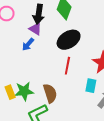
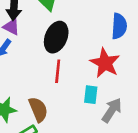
black ellipse: (69, 40) -> (56, 37), turned -30

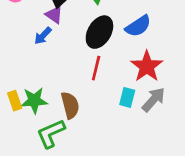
blue semicircle: (119, 26) -> (138, 26), moved, turned 45
gray arrow: (112, 110) -> (154, 100), moved

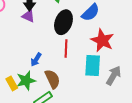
blue arrow: (43, 36) -> (36, 60), moved
cyan rectangle: (127, 97) -> (93, 65), size x1.5
gray arrow: (154, 100) -> (114, 76), moved

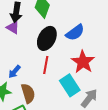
cyan rectangle: (93, 65) -> (70, 85), turned -45

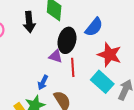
purple triangle: (13, 27) -> (56, 56), moved

